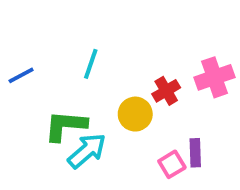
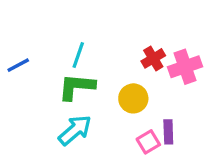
red cross: (166, 91) -> (153, 58), moved
yellow circle: (135, 114) -> (133, 98), moved
green L-shape: (66, 126) -> (77, 87), moved

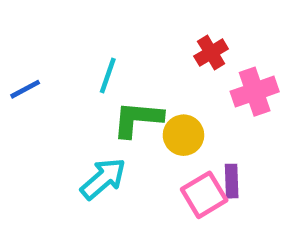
red cross: (153, 58) -> (211, 53), moved
green L-shape: (77, 87) -> (138, 119), moved
pink square: (148, 142) -> (204, 195), size x1.4

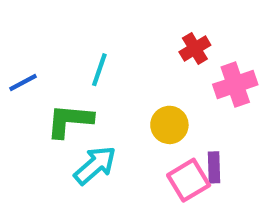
green L-shape: (138, 119) -> (70, 121), moved

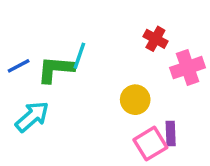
red cross: (195, 48) -> (155, 39), turned -30
green L-shape: (70, 121) -> (56, 69), moved
cyan arrow: (95, 165) -> (32, 117), moved

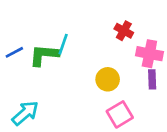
pink cross: (188, 68) -> (149, 54), turned 30
cyan arrow: (32, 117) -> (25, 113), moved
purple rectangle: (171, 133) -> (152, 79), moved

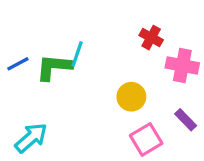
purple rectangle: (152, 79) -> (186, 120), moved, turned -42

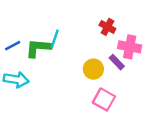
purple rectangle: (186, 120) -> (117, 62), moved
cyan arrow: (31, 138) -> (16, 80), moved, turned 50
pink square: (146, 139) -> (104, 99), turned -30

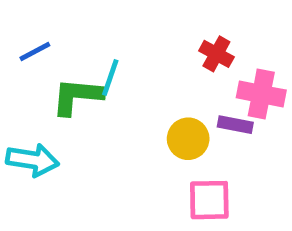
blue line: (13, 46) -> (35, 52), moved
purple rectangle: (117, 62) -> (235, 125), turned -35
pink square: (104, 99) -> (209, 200), turned -30

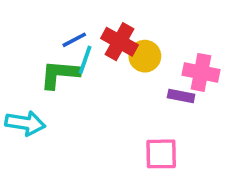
blue line: (35, 52) -> (74, 40), moved
red cross: (216, 54) -> (119, 42), moved, size x1.4
yellow circle: (188, 139) -> (145, 56), moved

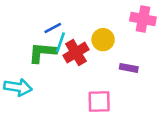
red cross: (119, 42) -> (76, 53), moved, turned 30
pink cross: (201, 72) -> (143, 19), moved
pink square: (161, 154) -> (99, 101), moved

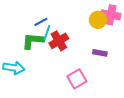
yellow circle: (103, 40) -> (98, 20), moved
pink square: (99, 101) -> (77, 79), turned -30

